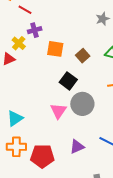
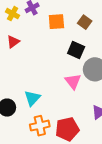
yellow cross: (19, 43) -> (13, 14), moved

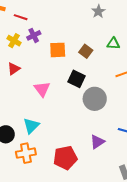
pink triangle: (73, 81) -> (42, 89), moved
orange cross: (40, 126) -> (26, 153), moved

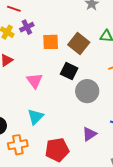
brown square: (86, 51) -> (79, 44), size x1.5
cyan triangle: (31, 126) -> (35, 117), moved

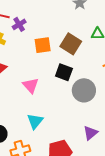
purple cross: (27, 27) -> (19, 24), moved

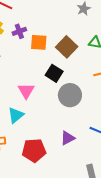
purple cross: (19, 24) -> (19, 31), moved
pink triangle: (31, 85) -> (26, 91), moved

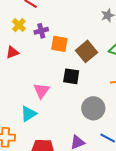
black square: (54, 73) -> (71, 76), turned -30
gray circle: (70, 95) -> (93, 108), moved

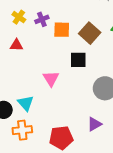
red triangle: (12, 52) -> (16, 45), turned 32
cyan triangle: (29, 114) -> (26, 103), moved, turned -30

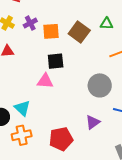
black square: (78, 60) -> (56, 61), moved
pink triangle: (51, 79) -> (45, 81), turned -48

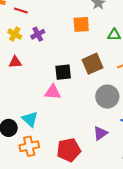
orange square: (51, 31) -> (81, 24), moved
brown square: (79, 32) -> (93, 64), moved, turned 30

